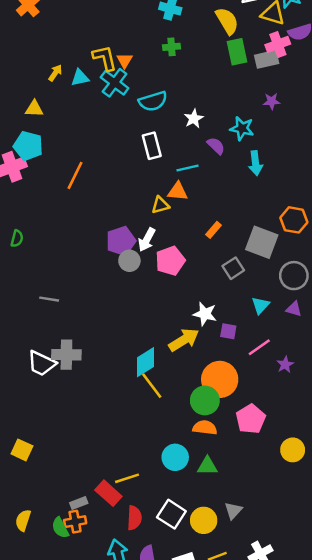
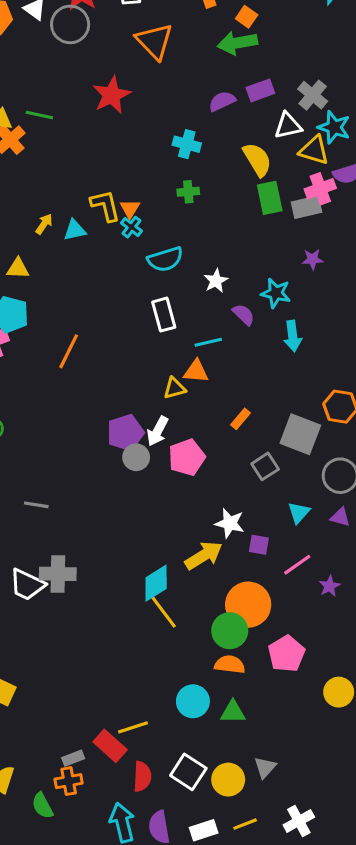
cyan cross: (115, 83) -> (131, 227), moved, size x0.6
green semicircle: (60, 528) -> (42, 806), moved

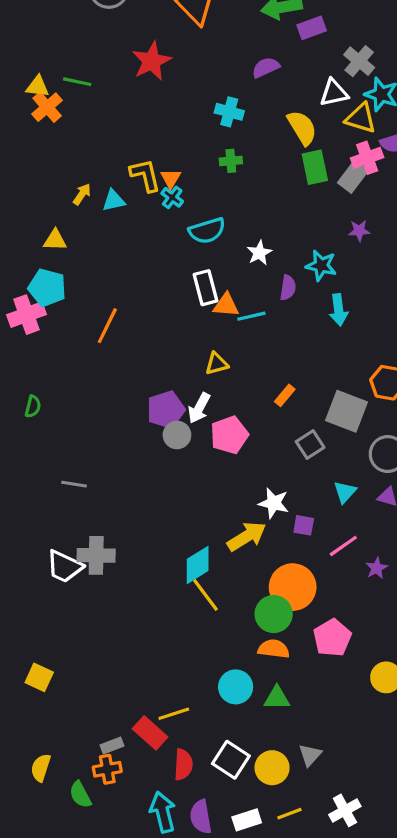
purple rectangle: (260, 90) -> (312, 28), moved
gray rectangle: (306, 207) -> (353, 177), turned -40
purple semicircle: (244, 315) -> (288, 288), turned 55
orange triangle: (196, 371) -> (226, 305), moved

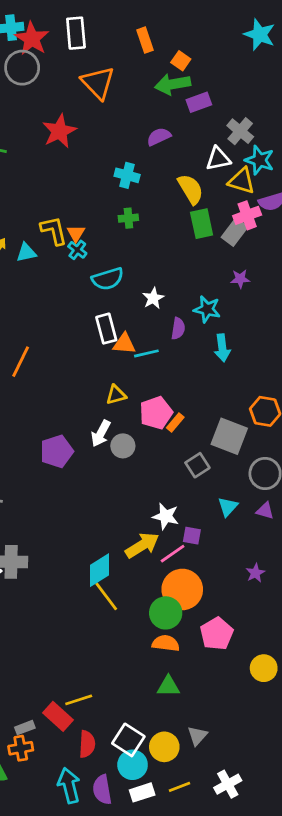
purple pentagon: (166, 410) -> (57, 451), moved
gray circle: (177, 435) -> (123, 446), moved
pink pentagon: (229, 435) -> (156, 413), moved
pink line: (343, 546) -> (173, 554), moved
cyan circle: (236, 687) -> (133, 765), moved

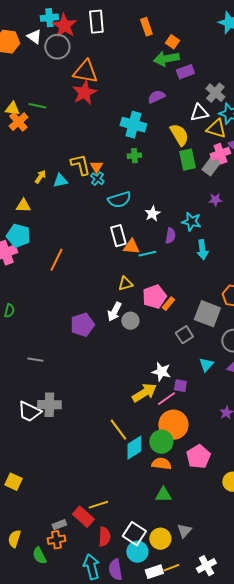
orange triangle: (98, 83) -> (85, 72), moved, turned -36
cyan cross: (127, 175) -> (133, 125), size x1.4
cyan diamond: (99, 570) -> (134, 448), moved
white rectangle: (142, 792) -> (154, 572), moved

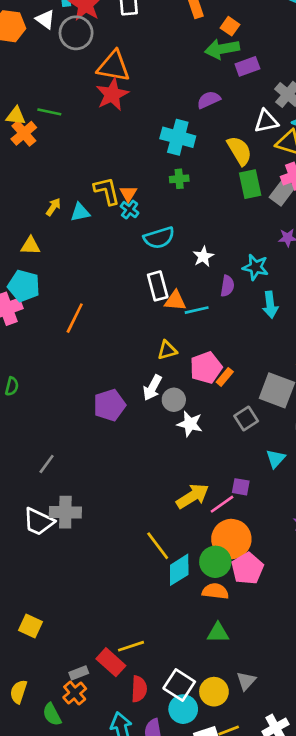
gray line: (35, 360) -> (47, 464), moved, turned -63
white star: (161, 372) -> (190, 424), moved
pink pentagon: (198, 457) -> (247, 568), moved
yellow square: (13, 482) -> (31, 626), moved
orange cross: (56, 540) -> (75, 693), turned -30

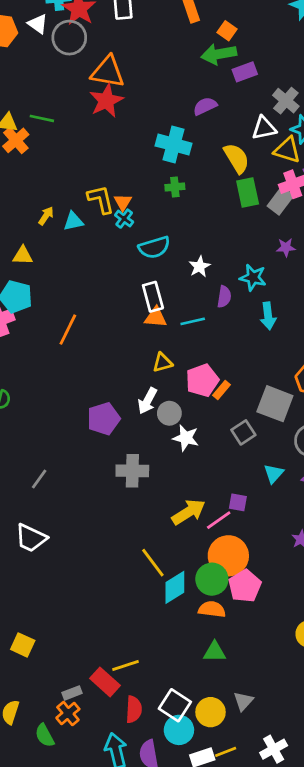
orange triangle: (175, 301) -> (156, 317), moved
gray cross: (65, 512) -> (132, 471), moved

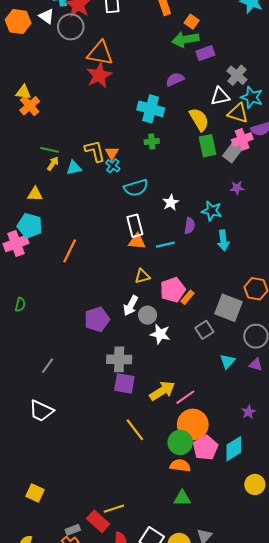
green line: (42, 118) -> (50, 150), moved
purple square: (238, 502) -> (124, 383), moved, size x1.5
cyan diamond: (175, 587) -> (234, 449), moved

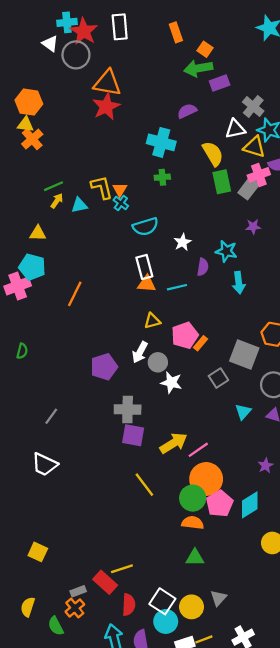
orange hexagon: (18, 22) -> (29, 102), moved
green line: (50, 150) -> (54, 186), turned -36

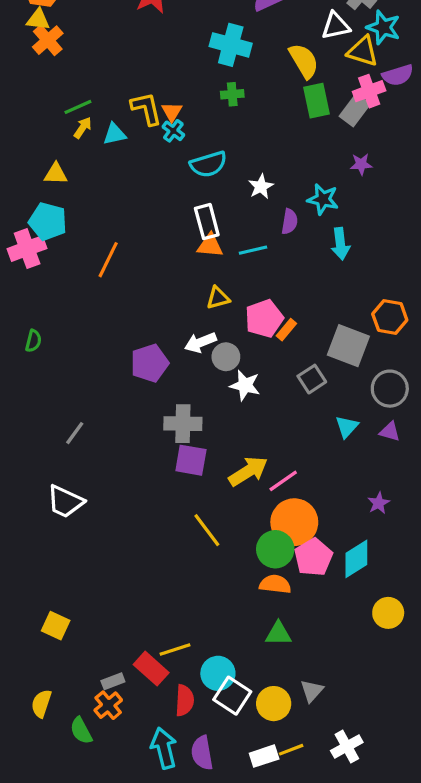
white arrow: (140, 352) -> (200, 342), turned 40
cyan circle: (166, 621) -> (218, 673), moved

